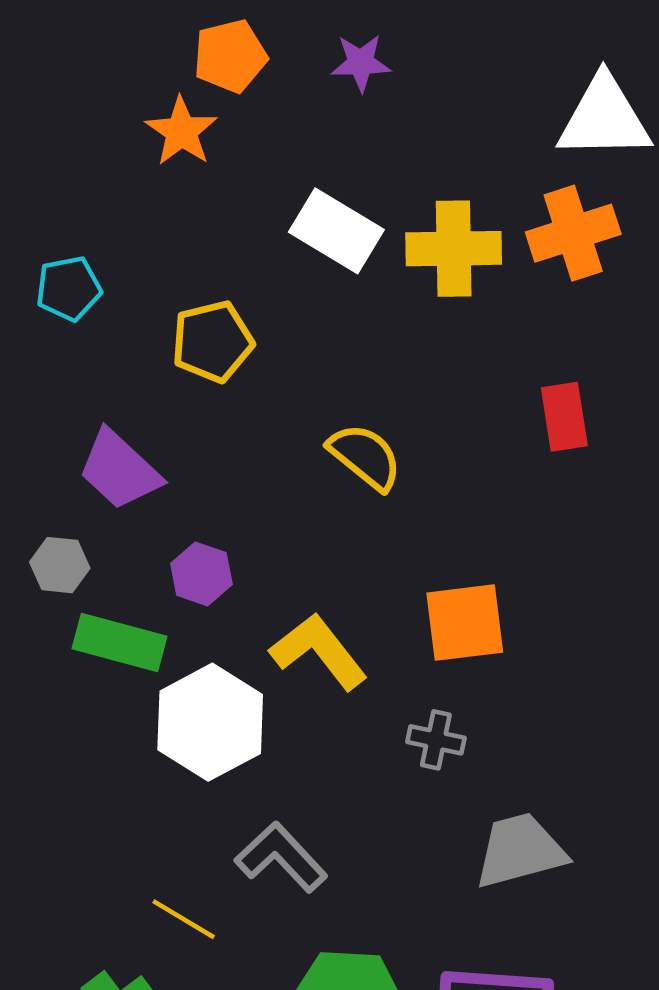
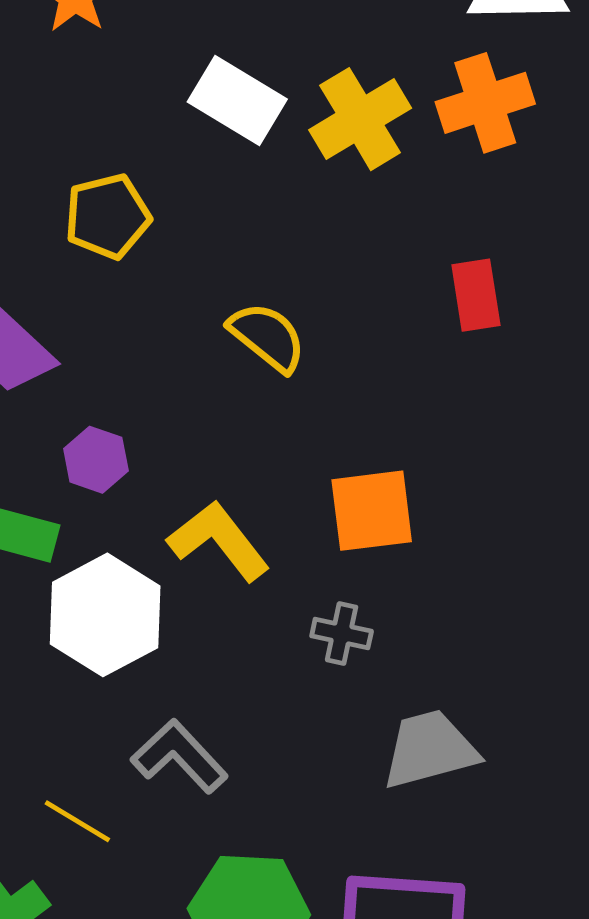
yellow cross: (454, 249) -> (360, 119), turned -30

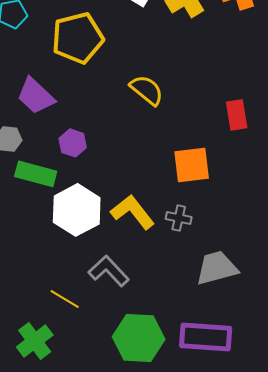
yellow pentagon: (107, 216) -> (78, 38), size x1.4
red rectangle: (476, 295) -> (237, 115), moved
yellow L-shape: (219, 541) -> (133, 212), moved

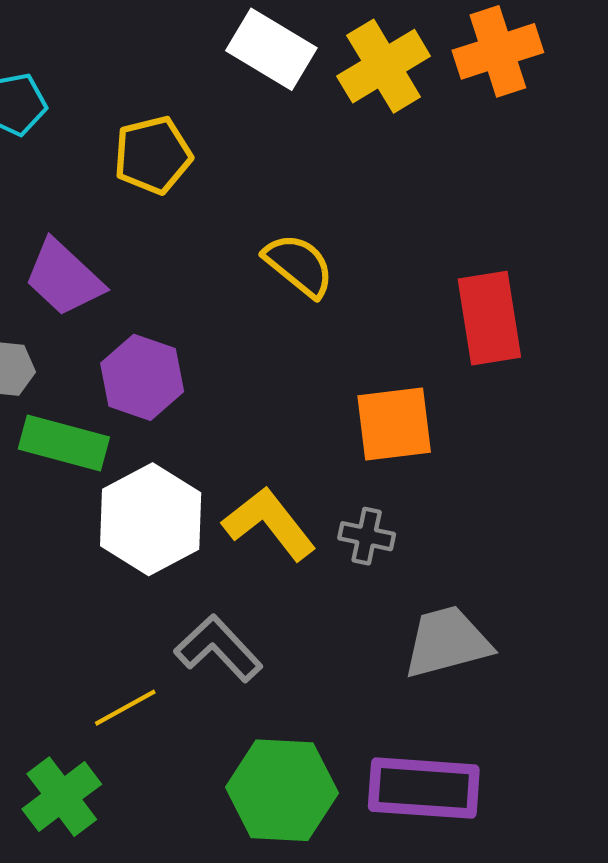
yellow pentagon: (78, 38) -> (153, 155), size x0.7
red rectangle: (237, 115) -> (489, 318), size x1.4
purple hexagon: (73, 143) -> (142, 377), size x1.4
yellow line: (65, 299) -> (125, 708), turned -60

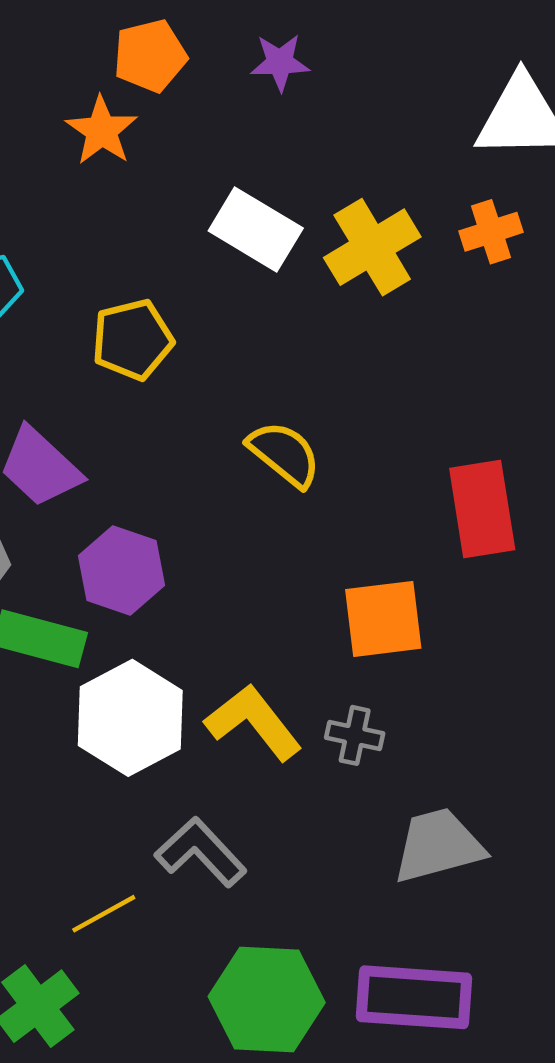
orange cross: (498, 51) -> (491, 232), size x0.7

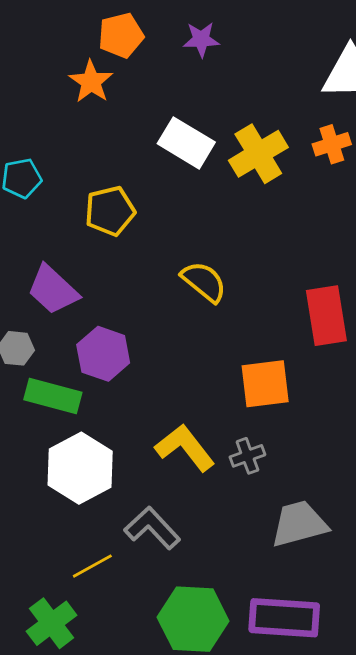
white hexagon: (130, 718) -> (80, 468), moved
gray cross: (355, 735) -> (247, 456), turned -32

